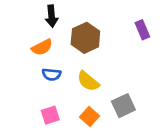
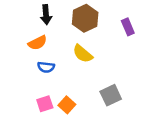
brown hexagon: (85, 38) -> (85, 18), moved
yellow semicircle: (88, 81) -> (83, 54), moved
orange square: (90, 116) -> (67, 105), moved

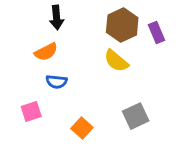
brown hexagon: (85, 18) -> (122, 25), moved
yellow semicircle: (83, 54) -> (116, 61), moved
pink square: (45, 104) -> (31, 112), moved

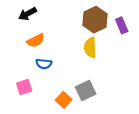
black arrow: (57, 18) -> (28, 14), moved, turned 66
yellow semicircle: (116, 61) -> (90, 48), turned 48
gray square: (136, 116) -> (86, 91), moved

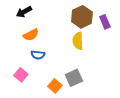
pink square: (24, 87) -> (21, 75), turned -32

